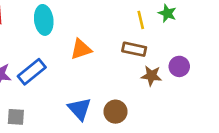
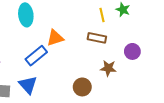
blue rectangle: (32, 72) -> (36, 56), moved
brown star: (151, 76) -> (108, 68), moved
blue triangle: (80, 109) -> (28, 85), moved

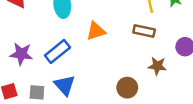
blue rectangle: (36, 56) -> (57, 52), moved

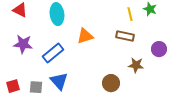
purple star: (21, 54) -> (23, 44), moved

